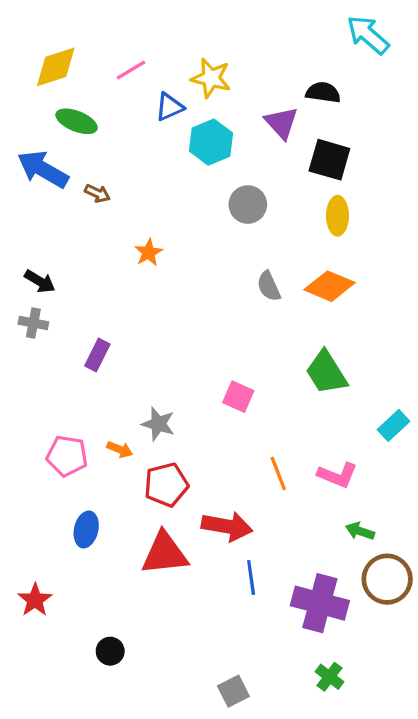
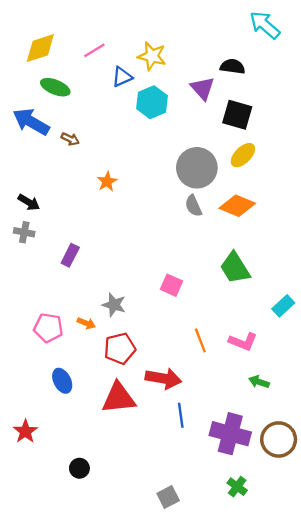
gray circle: (248, 205) -> (197, 168), moved, size x1.5
yellow ellipse: (337, 216) -> (243, 155), turned 45
blue ellipse: (86, 529) -> (62, 381), turned -40
brown circle: (387, 579) -> (279, 439), moved

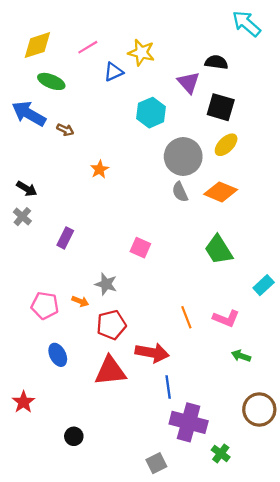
cyan hexagon: (152, 102) -> (151, 113), moved
gray cross: (24, 232) -> (22, 217), turned 30
pink square: (172, 285) -> (140, 248), moved
purple cross: (230, 434) -> (189, 422), moved

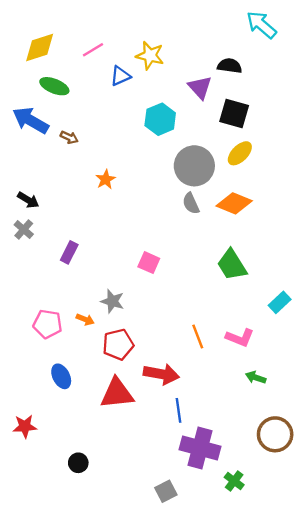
red star: (23, 402) -> (25, 426), turned 30

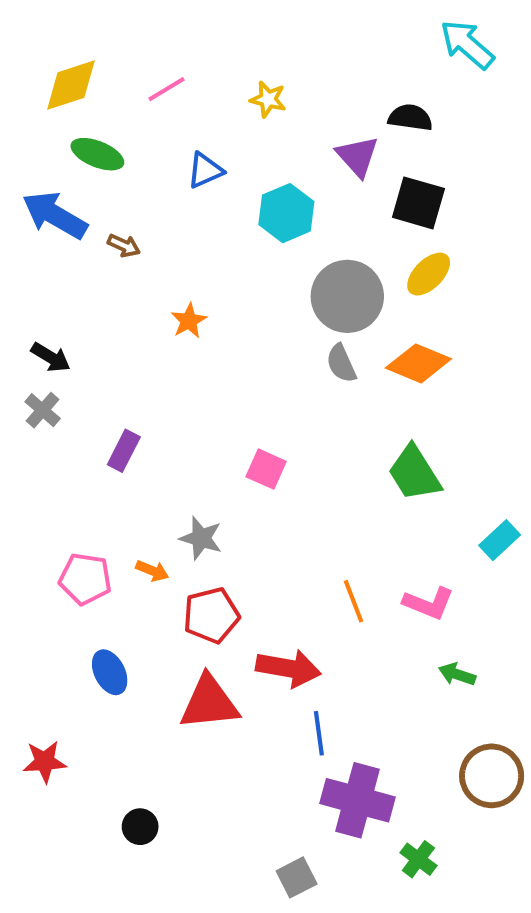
yellow star: (150, 55) -> (268, 99), size x0.7
blue triangle: (120, 76) -> (205, 170), moved

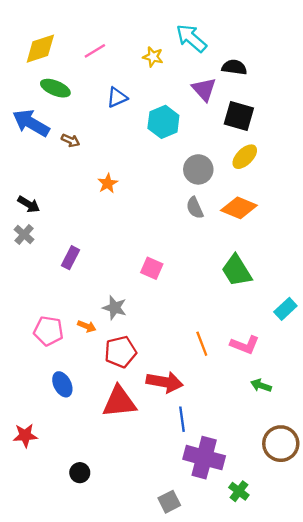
cyan arrow: (467, 44) -> (191, 38), moved
gray circle: (347, 296) -> (198, 169), size x0.7

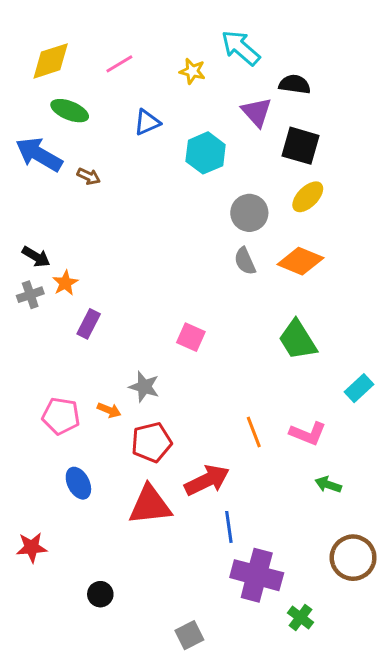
orange star: (108, 183) -> (65, 283), moved
gray cross: (24, 235) -> (30, 295), turned 30
red arrow: (165, 382) -> (207, 480), turned -36
gray square: (169, 502) -> (189, 635), moved

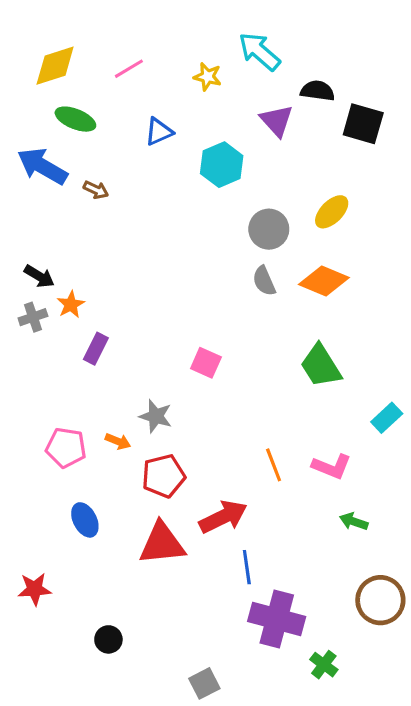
black square: (300, 146) -> (363, 124), moved

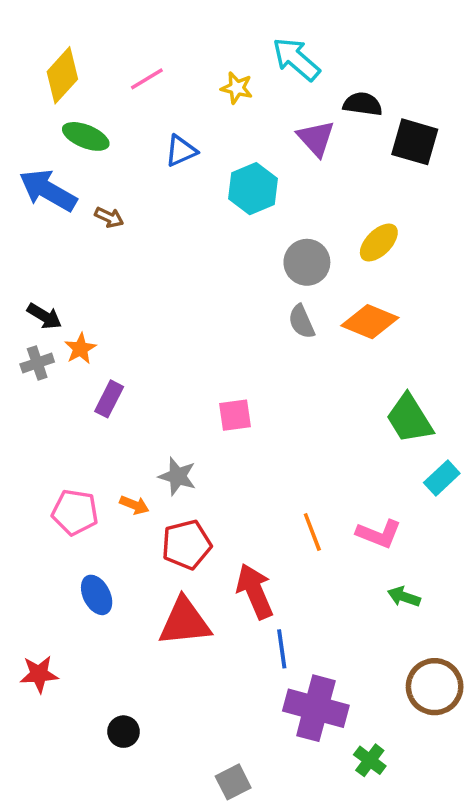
yellow diamond: (55, 66) -> (62, 75), turned -30
pink square: (206, 363) -> (235, 415), turned -32
green trapezoid: (321, 366) -> (409, 419), moved
red arrow: (223, 517) -> (255, 591), turned -87

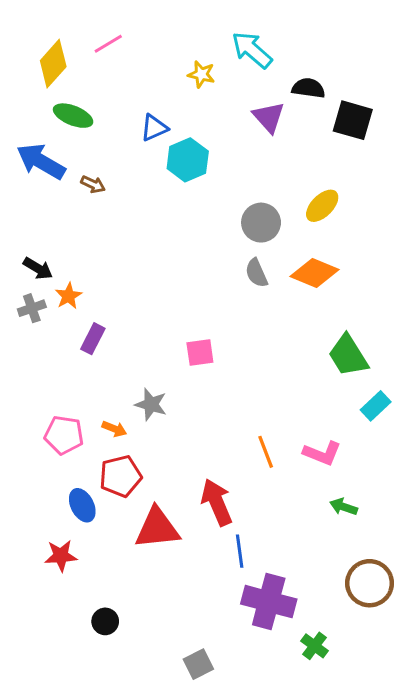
pink line: (147, 79) -> (108, 44), moved
cyan hexagon: (253, 189) -> (188, 160), moved
red pentagon: (186, 545) -> (120, 476), moved
red star: (39, 674) -> (61, 556), moved

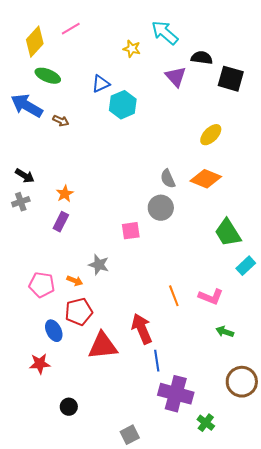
gray circle: (261, 223) -> (161, 208), moved
orange star: (68, 296) -> (65, 194), moved

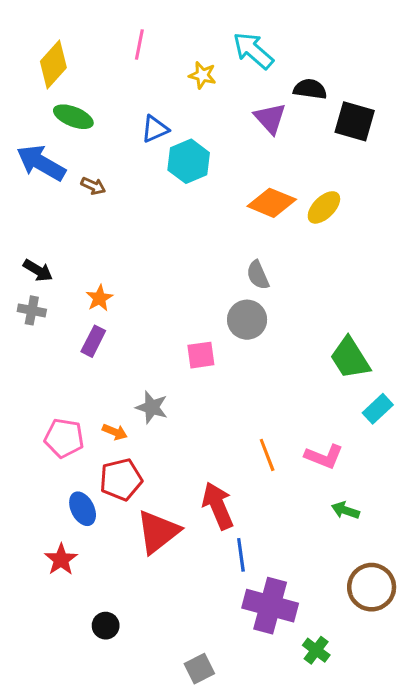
pink line: (71, 29) -> (139, 44), moved, turned -48
orange diamond: (206, 179) -> (272, 203), moved
gray cross: (21, 202) -> (32, 310), turned 30
red triangle: (103, 346) -> (158, 532), turned -32
red star: (40, 364) -> (61, 559), turned -30

